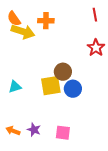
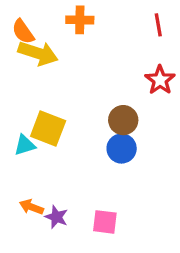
orange cross: (46, 21) -> (80, 20), moved
brown circle: (63, 72) -> (123, 120), moved
yellow square: (51, 86) -> (48, 128), moved, turned 30
orange arrow: (13, 131) -> (31, 207), moved

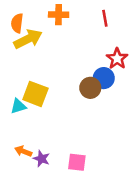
red line: (158, 25) -> (105, 18), moved
orange semicircle: (23, 32) -> (17, 23), turned 42
yellow arrow: (38, 53) -> (28, 39), turned -44
blue circle: (122, 148) -> (104, 78), moved

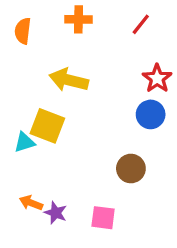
red line: (105, 18) -> (141, 24), turned 49
yellow arrow: (28, 39) -> (69, 80), moved, turned -140
blue circle: (104, 78) -> (151, 114), moved
brown circle: (90, 88) -> (131, 169), moved

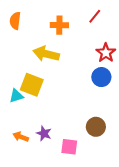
orange cross: (79, 19) -> (59, 25), moved
brown circle: (131, 169) -> (96, 127), moved
purple star: (56, 213) -> (44, 133), moved

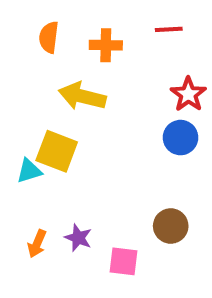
red line: (95, 16) -> (169, 29), turned 48
orange semicircle: (15, 21) -> (49, 37), moved
orange arrow: (21, 137) -> (37, 244), turned -88

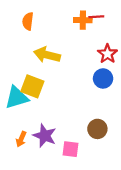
orange cross: (106, 45) -> (83, 20), moved
cyan triangle: (29, 171) -> (17, 98), size x1.6
purple star: (78, 238) -> (45, 136), size x1.5

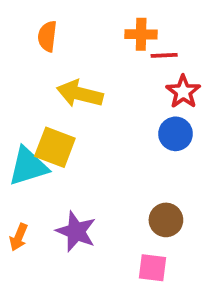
red line: (96, 17) -> (164, 55), moved
orange arrow: (21, 139) -> (19, 237), moved
pink square: (70, 149) -> (153, 268), moved

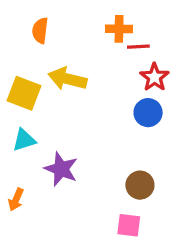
yellow square: (55, 147) -> (24, 93), moved
cyan triangle: (28, 166) -> (24, 140), size x0.7
purple star: (76, 231) -> (61, 169), moved

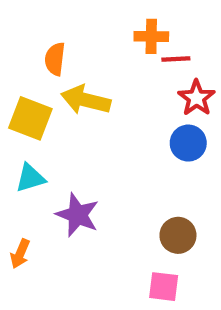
orange semicircle: (40, 30) -> (55, 59), moved

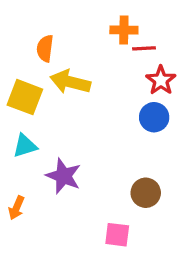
pink square: (164, 287) -> (117, 235), moved

